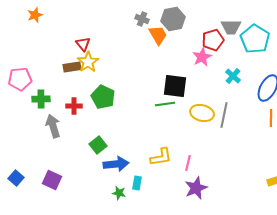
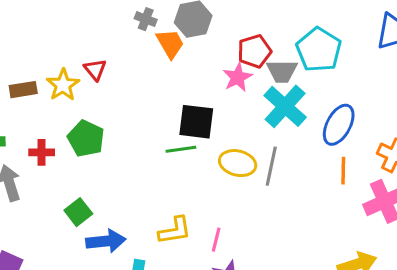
gray trapezoid: (231, 27) -> (282, 71), moved
red triangle: (83, 44) -> (95, 70), moved
brown rectangle: (72, 67) -> (23, 90), moved
cyan cross: (233, 76) -> (285, 106), size x1.8

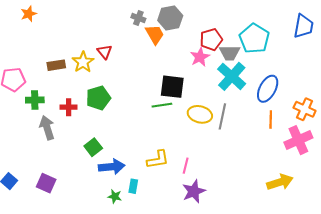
green pentagon: (86, 139) -> (98, 98), turned 30

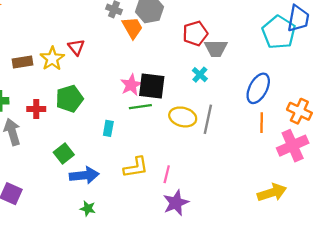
cyan pentagon: (254, 38) -> (279, 32), moved
pink star: (200, 57) -> (131, 85), moved
cyan cross: (232, 76) -> (200, 75), moved, size x0.5
cyan rectangle: (133, 186) -> (108, 128), moved

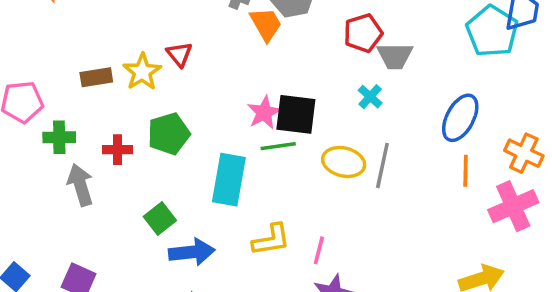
cyan rectangle: (108, 128) -> (229, 180), size x2.0

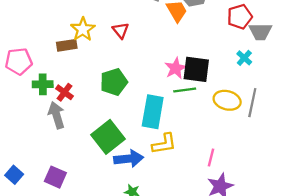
yellow star: (142, 72) -> (83, 29), moved
red cross: (117, 150) -> (64, 92), moved, turned 36
green square: (160, 219) -> (108, 137), size x1.6
yellow L-shape: (271, 240) -> (164, 144), moved

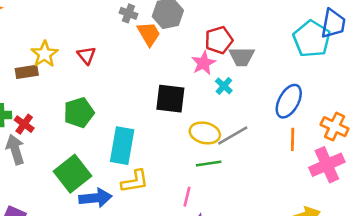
pink star: (176, 68) -> (204, 63), moved
green line: (185, 90) -> (209, 163), moved
gray line: (252, 103) -> (233, 136), turned 48

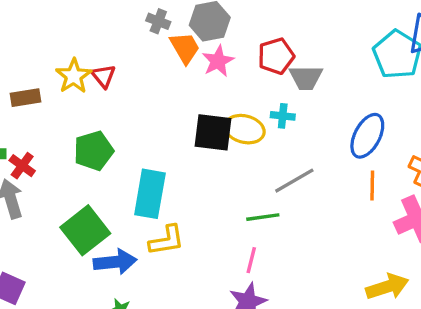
yellow star: (45, 54) -> (74, 76), moved
pink star: (204, 63) -> (218, 61), moved
cyan cross: (224, 86) -> (283, 116), turned -36
yellow ellipse: (205, 133) -> (245, 129), moved
pink line: (187, 197) -> (251, 260), moved

